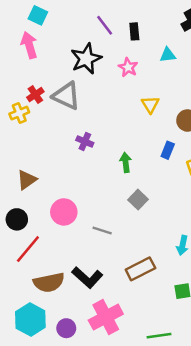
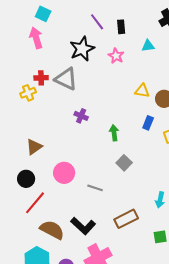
red cross: (35, 95) -> (41, 78), turned 32
yellow triangle: (150, 104) -> (142, 91), moved, turned -49
brown semicircle: (49, 282) -> (52, 230), turned -140

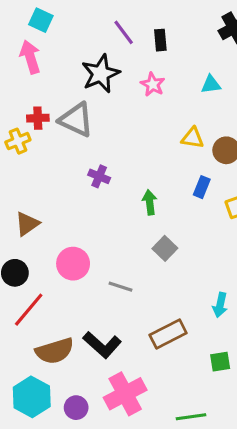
cyan triangle: (148, 46) -> (211, 84), moved
brown semicircle: (52, 230) -> (55, 351), turned 135

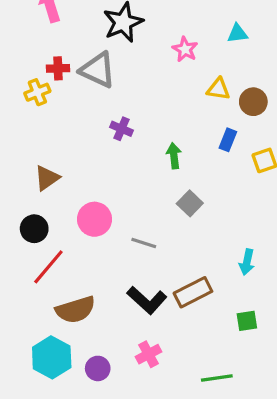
pink star: (153, 84) -> (185, 49), moved
black L-shape: (102, 345) -> (147, 300), moved
pink cross: (125, 394) -> (149, 354), size x0.6

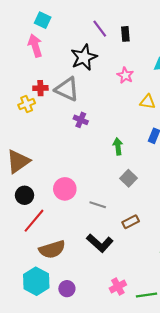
purple cross: (122, 129) -> (81, 120), moved
brown triangle: (47, 178) -> (18, 161), moved, size x1.4
brown rectangle: (193, 292) -> (131, 222), moved, size x0.7
pink cross: (149, 354) -> (118, 287), moved

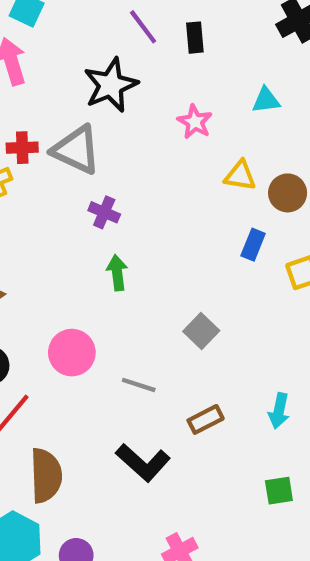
green arrow: (118, 146) -> (117, 273), moved
brown semicircle: (52, 249) -> (46, 476), turned -75

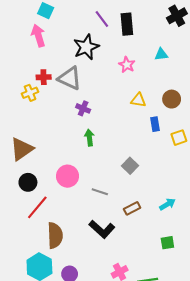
black rectangle: (195, 38) -> (127, 24), size x1.5
yellow triangle: (240, 176) -> (138, 100), moved
blue rectangle: (253, 245) -> (155, 124), turned -32
cyan arrow: (279, 411) -> (167, 204), turned -133

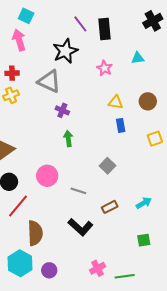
red cross: (44, 77) -> (12, 73), moved
blue rectangle: (155, 124) -> (121, 125), moved

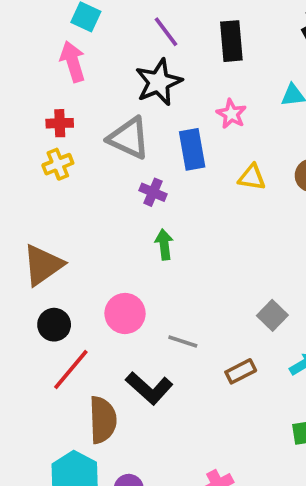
purple line: (80, 24) -> (166, 32), moved
blue rectangle: (121, 125) -> (192, 149), moved, size x1.5
gray square: (108, 166) -> (272, 315), moved
black L-shape: (80, 227) -> (149, 388), moved

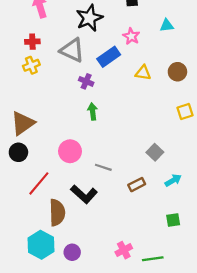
blue rectangle: (192, 149) -> (109, 57), turned 65
black circle: (54, 325) -> (18, 152), moved

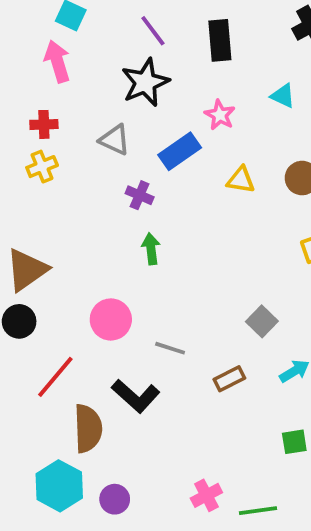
cyan triangle: (167, 26) -> (283, 96), turned 32
gray triangle: (72, 50) -> (115, 140), size x0.7

